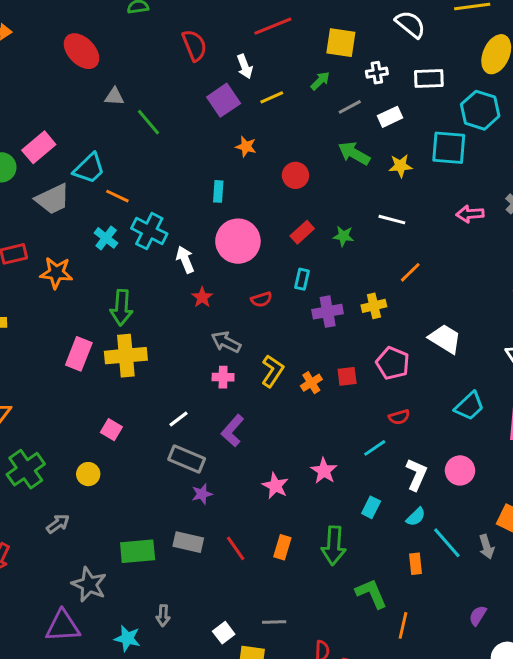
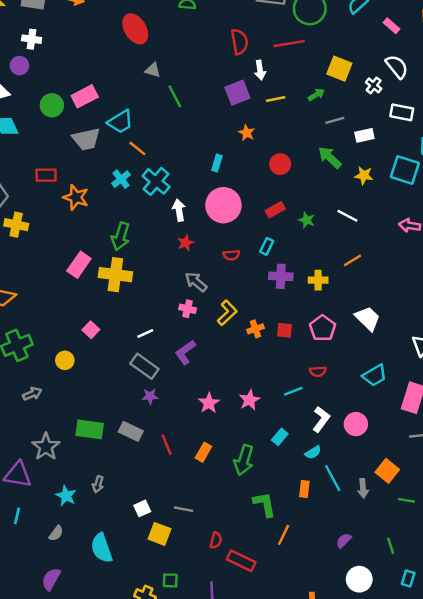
red semicircle: (194, 45) -> (239, 42), moved
white cross: (377, 73) -> (374, 85), moved, turned 35

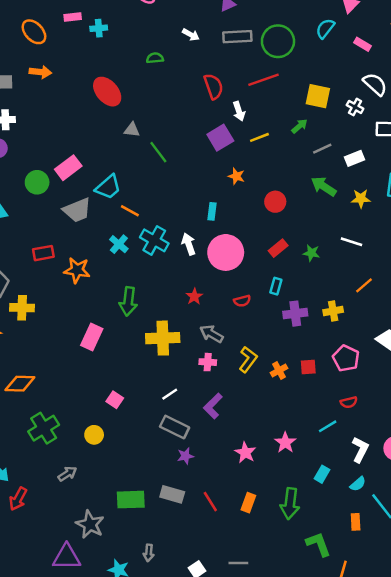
white arrow: (179, 210) -> (189, 244), moved
yellow cross: (115, 275) -> (163, 338), moved

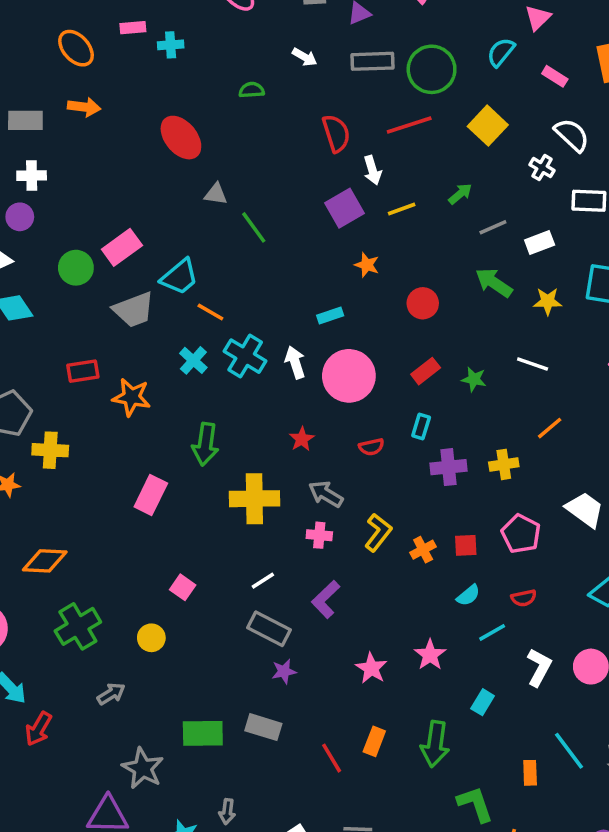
yellow square: (318, 96) -> (488, 126), moved, turned 30
cyan rectangle: (212, 211) -> (330, 315), turned 63
cyan semicircle: (358, 484) -> (468, 595), moved
red line: (210, 502) -> (332, 758), moved

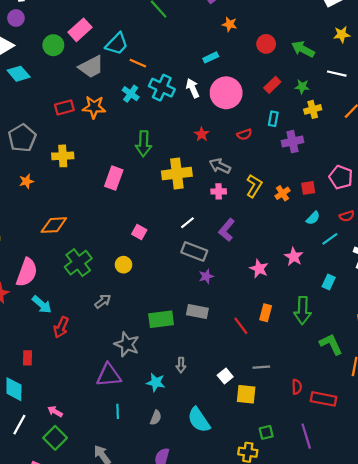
green arrow: (494, 283) -> (303, 49), moved
orange star: (131, 397) -> (94, 107), moved
yellow cross: (50, 450) -> (63, 156), moved
yellow cross: (504, 464) -> (313, 109), moved

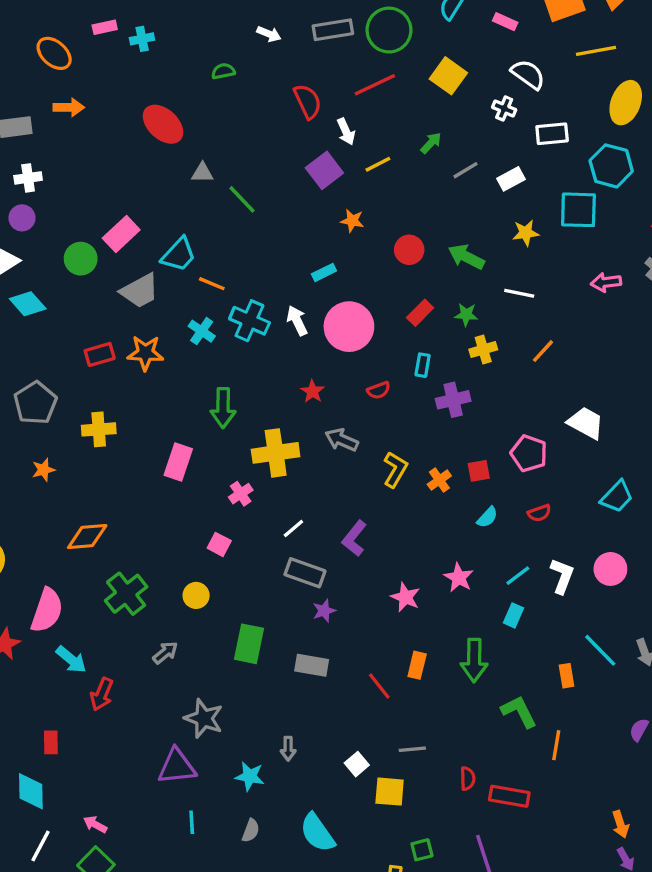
pink cross: (219, 191) -> (241, 494), moved, turned -32
cyan line: (330, 239) -> (518, 576), moved
green rectangle: (161, 319) -> (249, 644), moved, turned -70

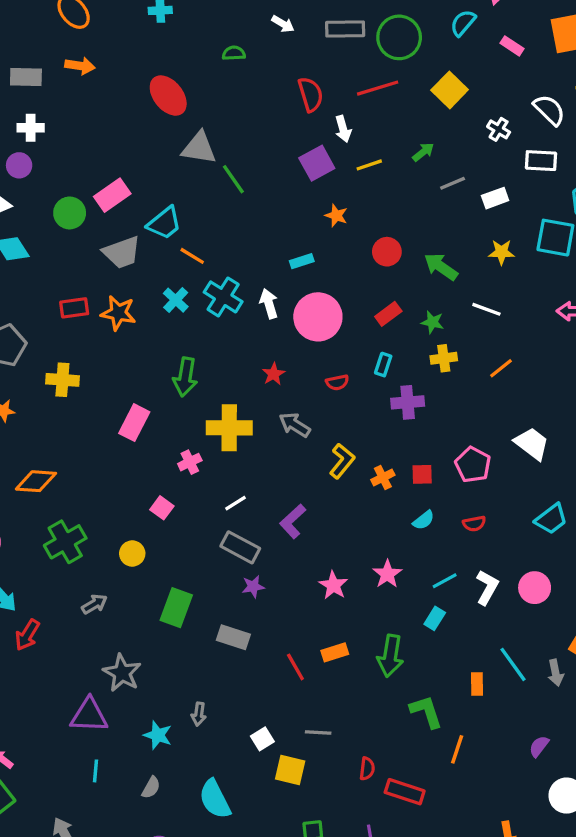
white semicircle: (528, 74) -> (549, 110), moved
gray triangle: (202, 173) -> (199, 148), size x1.6
orange rectangle: (417, 665) -> (335, 652), turned 50

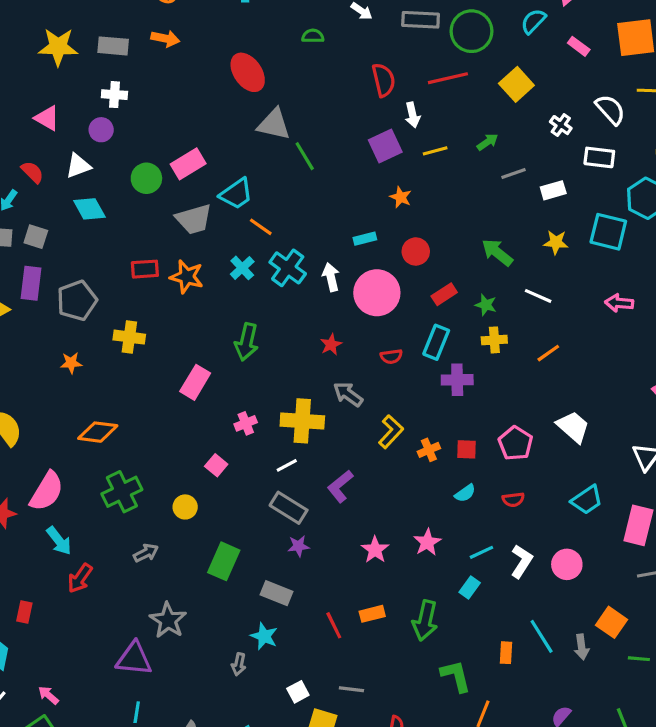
red circle: (387, 252) -> (416, 252), moved
cyan rectangle: (383, 365) -> (436, 342), size x1.5
yellow cross: (229, 428) -> (302, 421), moved
cyan star: (158, 735) -> (264, 636), moved

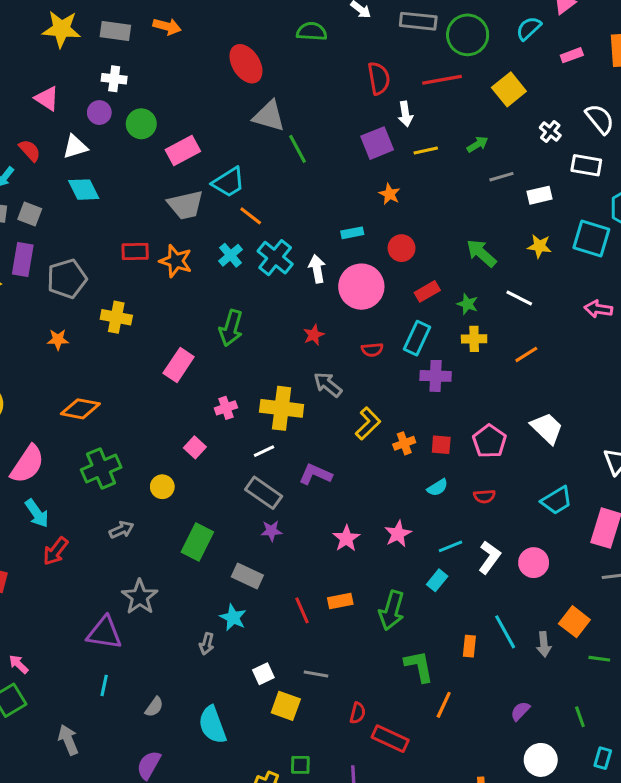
green semicircle: (313, 36) -> (312, 31), size x1.4
pink rectangle: (579, 46) -> (572, 55), turned -60
green circle: (146, 178) -> (141, 124), moved
purple L-shape: (340, 486) -> (315, 474), turned 60

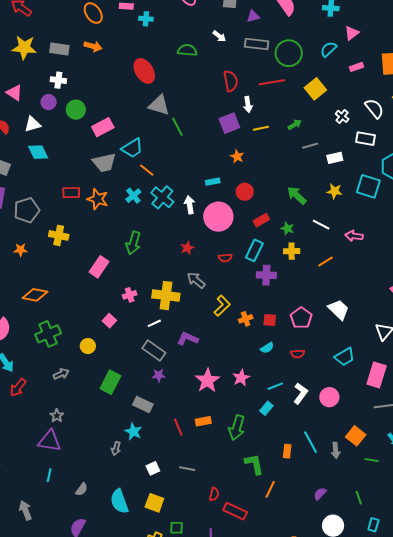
pink arrow: (598, 309) -> (354, 236), moved
pink star: (346, 538) -> (207, 381), size x1.4
gray star: (140, 597) -> (57, 416), moved, size x0.6
yellow square: (286, 706) -> (154, 503), moved

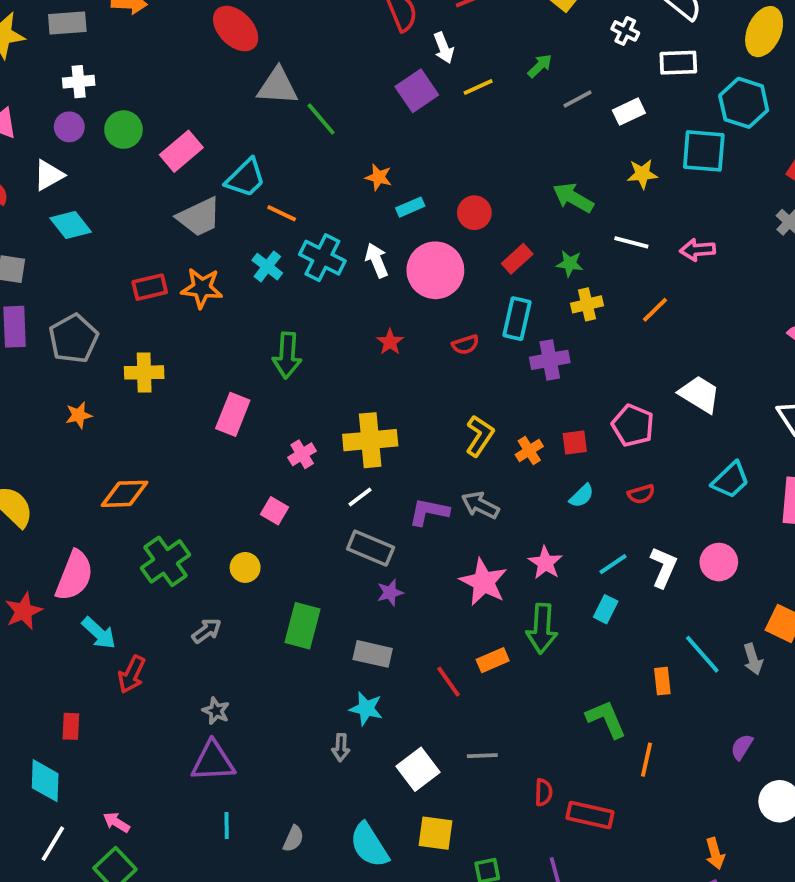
orange star: (237, 156) -> (379, 177), moved
gray arrow: (196, 280) -> (480, 505), moved
green arrow: (237, 428) -> (542, 629), moved
white square: (153, 468) -> (418, 769), size x1.5

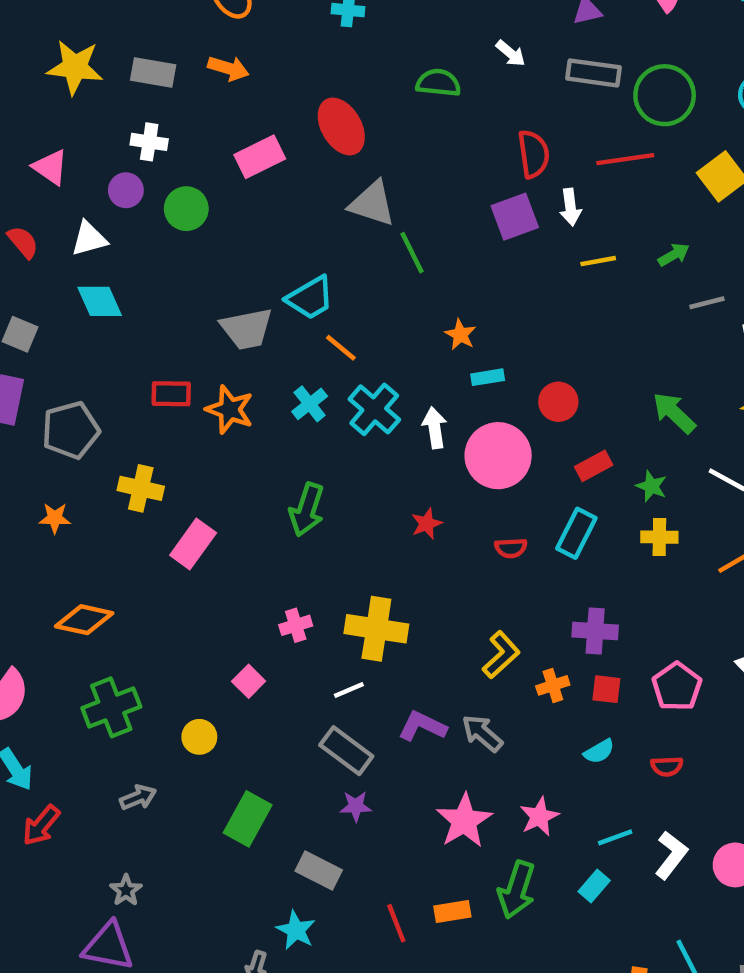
purple square: (417, 91) -> (515, 217), moved
pink rectangle: (181, 151) -> (260, 157), moved
purple cross: (550, 360) -> (595, 631), moved
pink rectangle: (233, 414) -> (193, 544), moved

